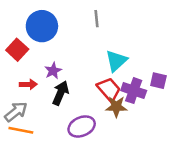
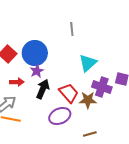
blue circle: (42, 26) -> (35, 53), moved
red trapezoid: (109, 89) -> (69, 93), moved

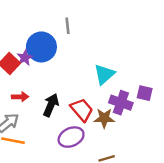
gray line: (72, 29) -> (68, 26), moved
blue circle: (35, 53) -> (41, 47), moved
purple star: (37, 71) -> (25, 58), moved

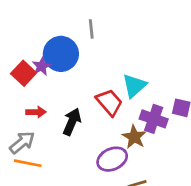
red trapezoid: (82, 110) -> (109, 102), moved
brown star: (104, 118) -> (134, 137), turned 30
purple ellipse: (71, 137) -> (112, 159), moved

